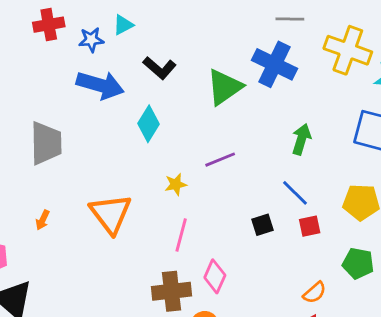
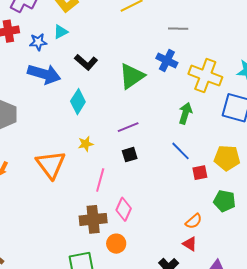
yellow cross: (348, 50) -> (205, 76), moved
blue cross: (274, 64) -> (167, 61), size x0.7
yellow star: (176, 184) -> (86, 144), moved
black square: (263, 225) -> (130, 155), moved
red square: (310, 226) -> (200, 173), moved

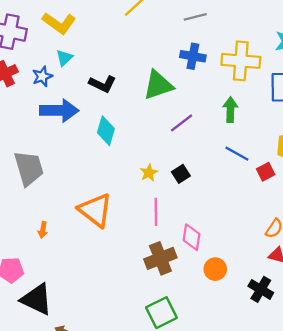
green triangle: (132, 76) -> (158, 85), turned 32
purple line: (128, 127) -> (182, 123), moved
yellow star: (86, 144) -> (149, 173), moved
orange circle: (116, 244) -> (215, 269), moved

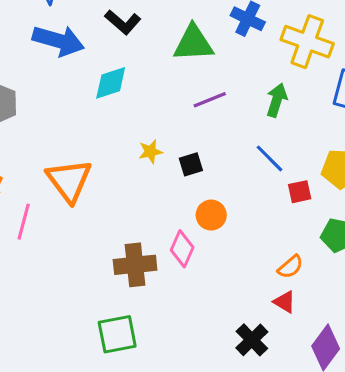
cyan diamond: (106, 131) -> (111, 83), turned 40
pink line: (156, 212) -> (24, 222), moved
orange circle: (215, 269) -> (211, 215), moved

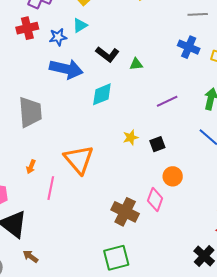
green triangle: (193, 43) -> (136, 64), moved, size x0.5
brown cross: (135, 265) -> (125, 212), turned 36

